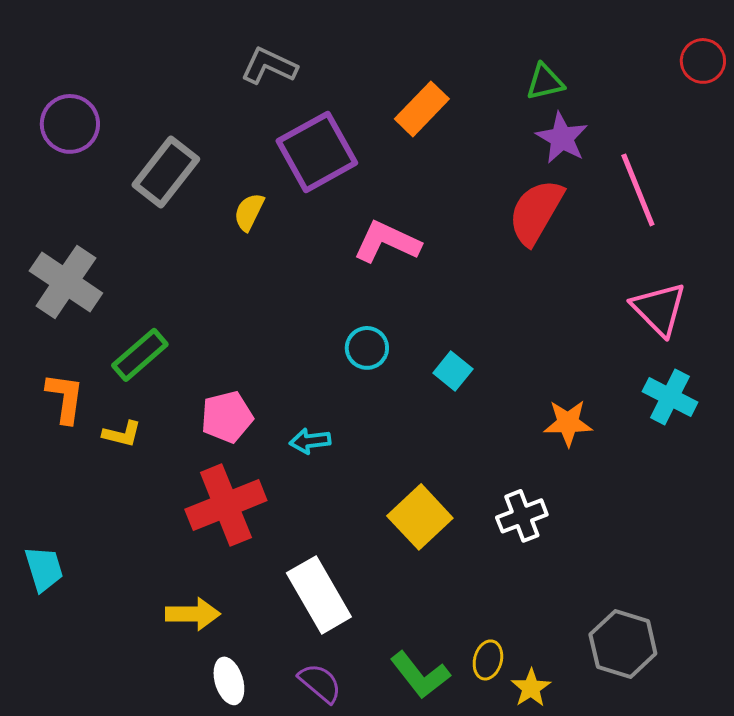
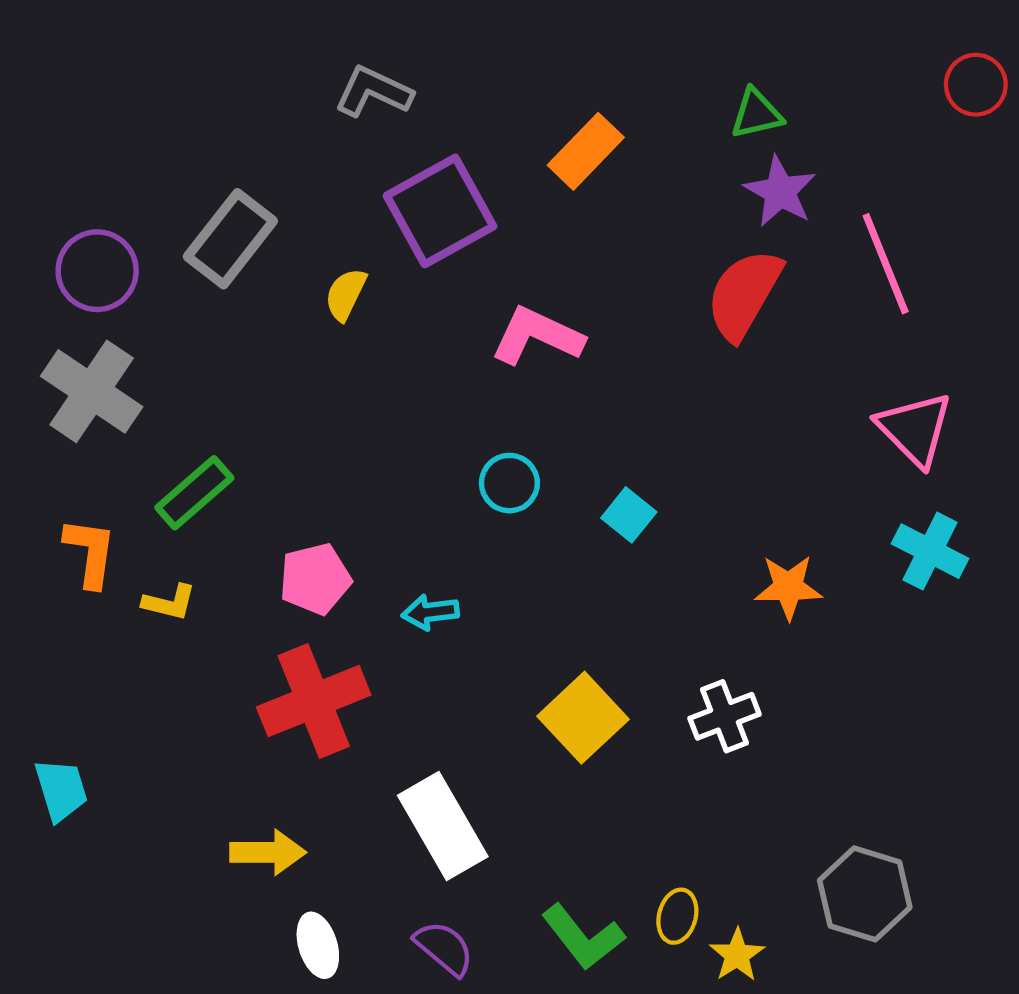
purple circle: (70, 124) -> (97, 271), moved

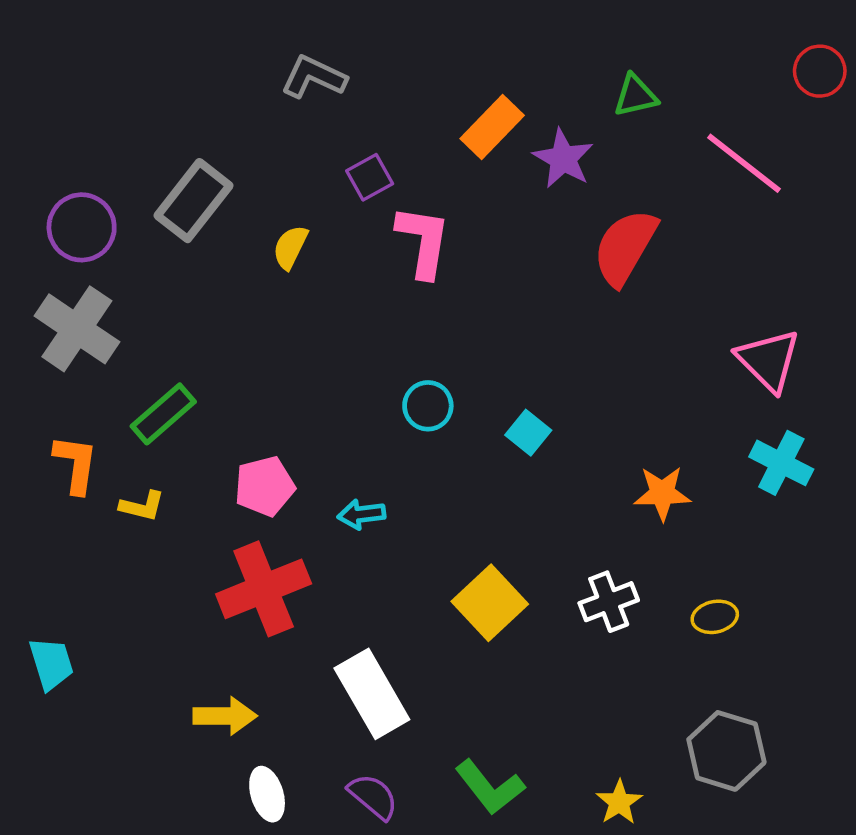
purple star: (780, 192) -> (563, 159), moved
purple square: (440, 211) -> (370, 177), size x0.5
pink line: (886, 264) -> (744, 163), moved, turned -30
pink L-shape: (537, 336) -> (423, 241), moved, turned 74
yellow ellipse: (677, 916) -> (715, 617), moved, turned 63

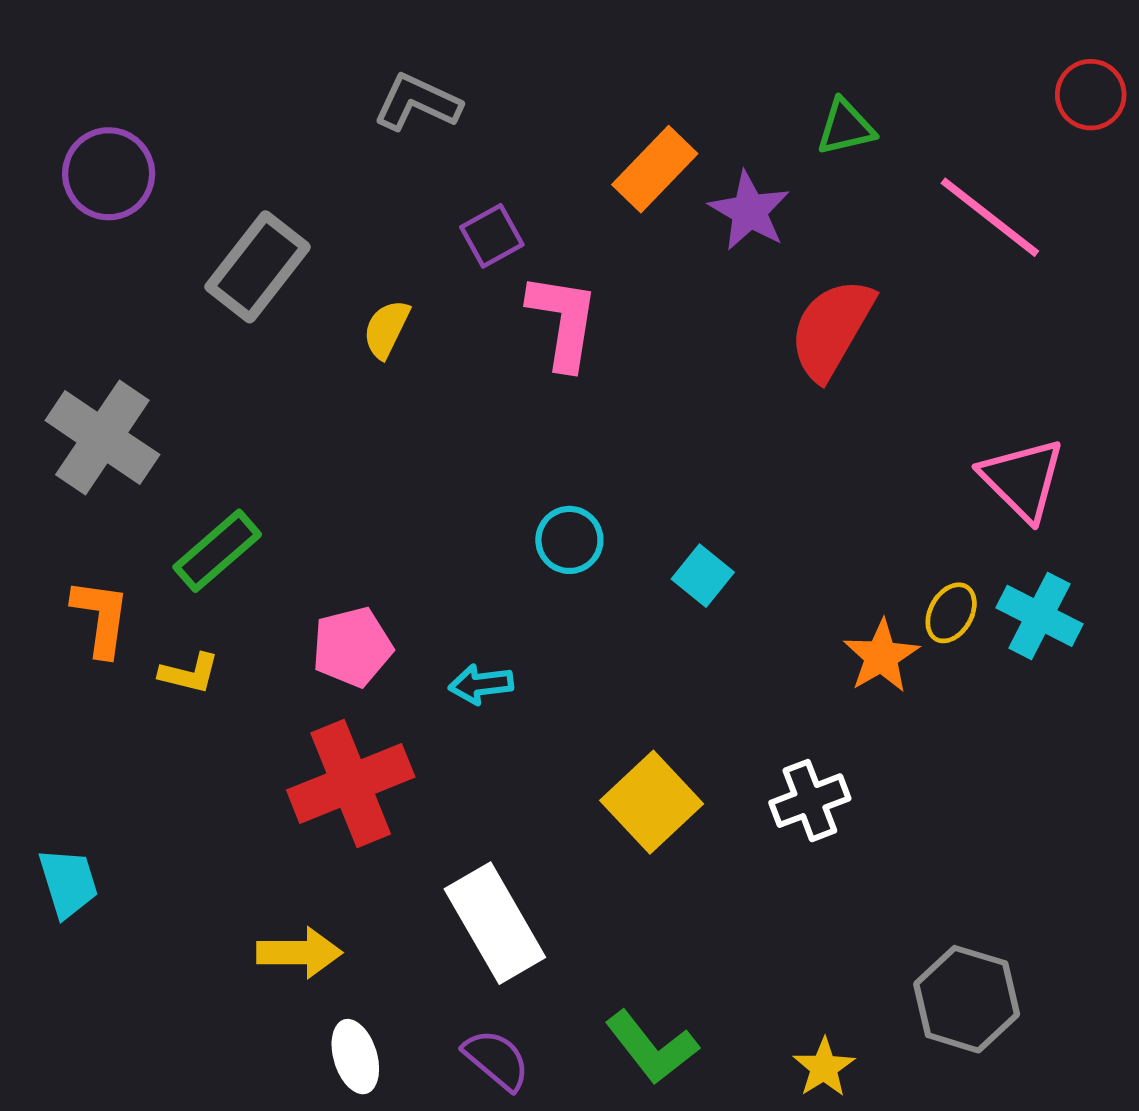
purple circle: (82, 227) -> (109, 174), moved
orange star: (662, 493) -> (881, 656), turned -30
yellow ellipse: (715, 617) -> (951, 613), moved, turned -48

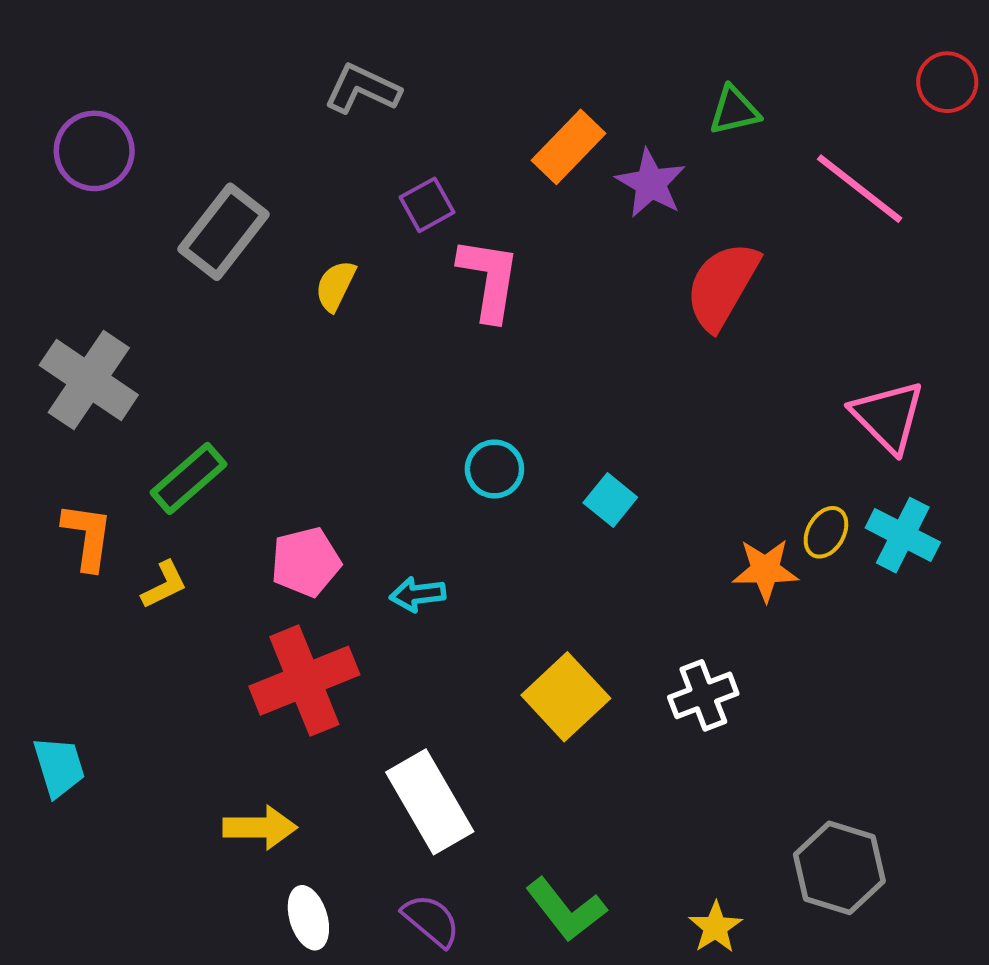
orange star: (881, 656) -> (765, 570), turned 30
yellow L-shape: (189, 673) -> (164, 585), turned -40

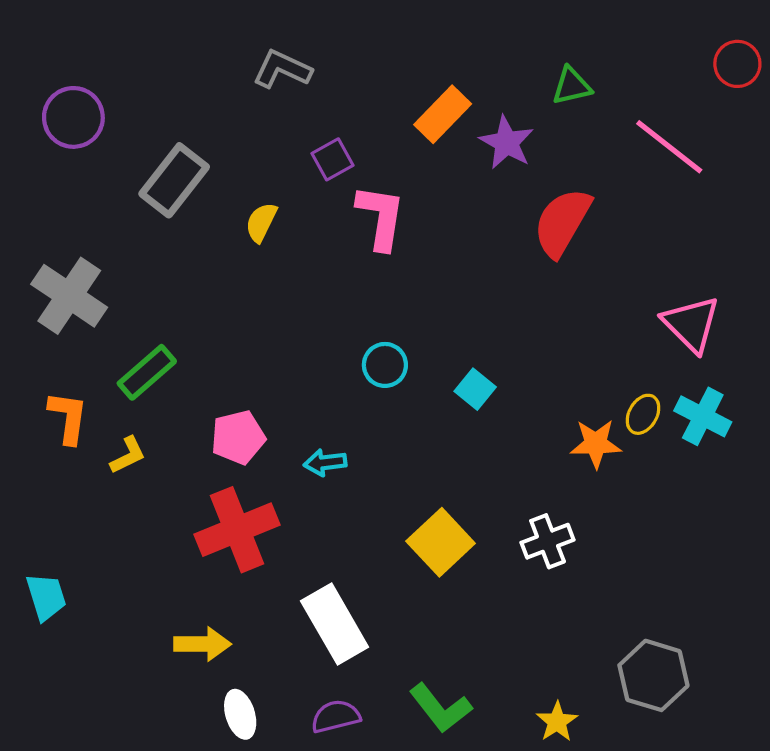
purple semicircle: (431, 920) -> (336, 716), turned -54

